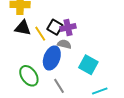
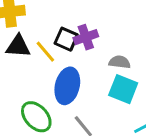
gray semicircle: (64, 44) -> (120, 62), moved

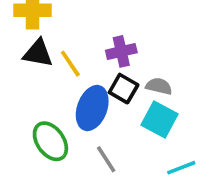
black square: (66, 39) -> (124, 89), moved

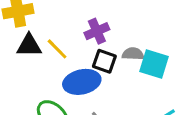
blue ellipse: (92, 108) -> (82, 82), turned 68
cyan square: (160, 120) -> (154, 64), moved

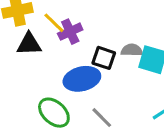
purple cross: (97, 31) -> (70, 32), moved
yellow line: (57, 49) -> (54, 23), moved

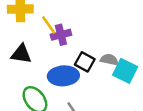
black triangle: (29, 44) -> (21, 54), moved

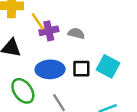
gray semicircle: (109, 60) -> (76, 33), moved
black square: (85, 62) -> (81, 69), moved, turned -30

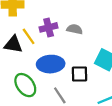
yellow line: (38, 21) -> (29, 36), moved
black square: (81, 69) -> (80, 74), moved

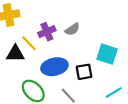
gray semicircle: (75, 29) -> (72, 29), turned 144

